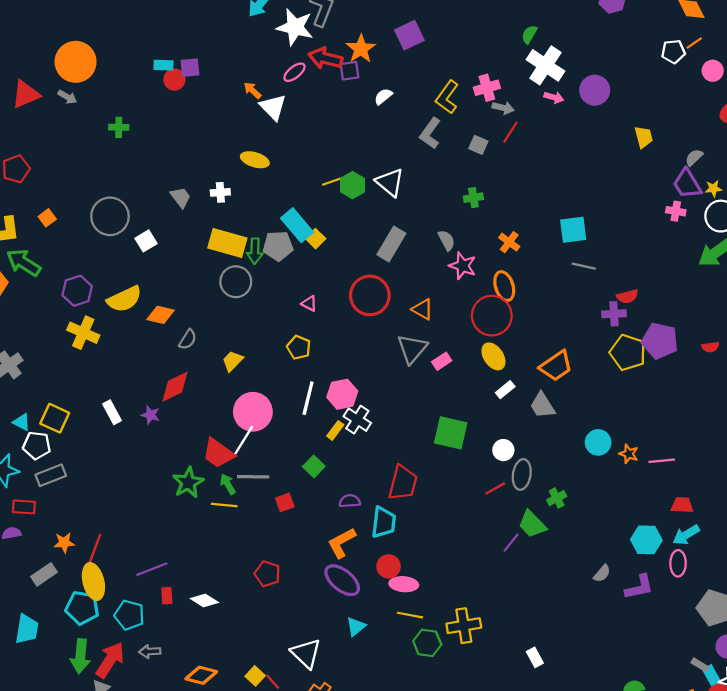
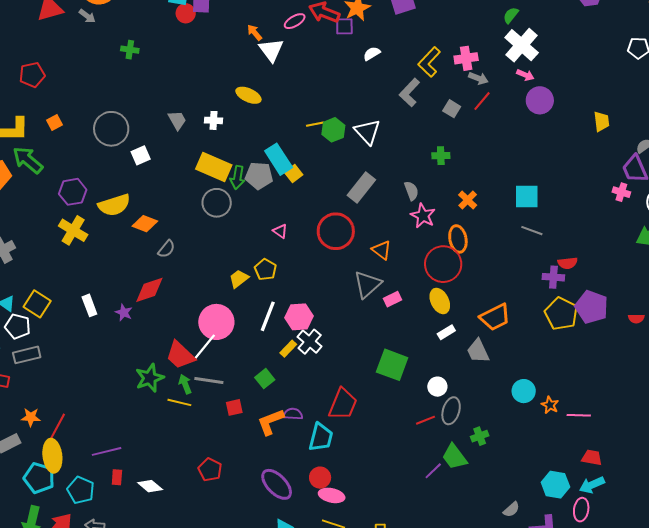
purple circle: (595, 90) -> (540, 100), moved
yellow trapezoid: (233, 361) -> (239, 279), moved
orange L-shape: (342, 543) -> (271, 422), moved

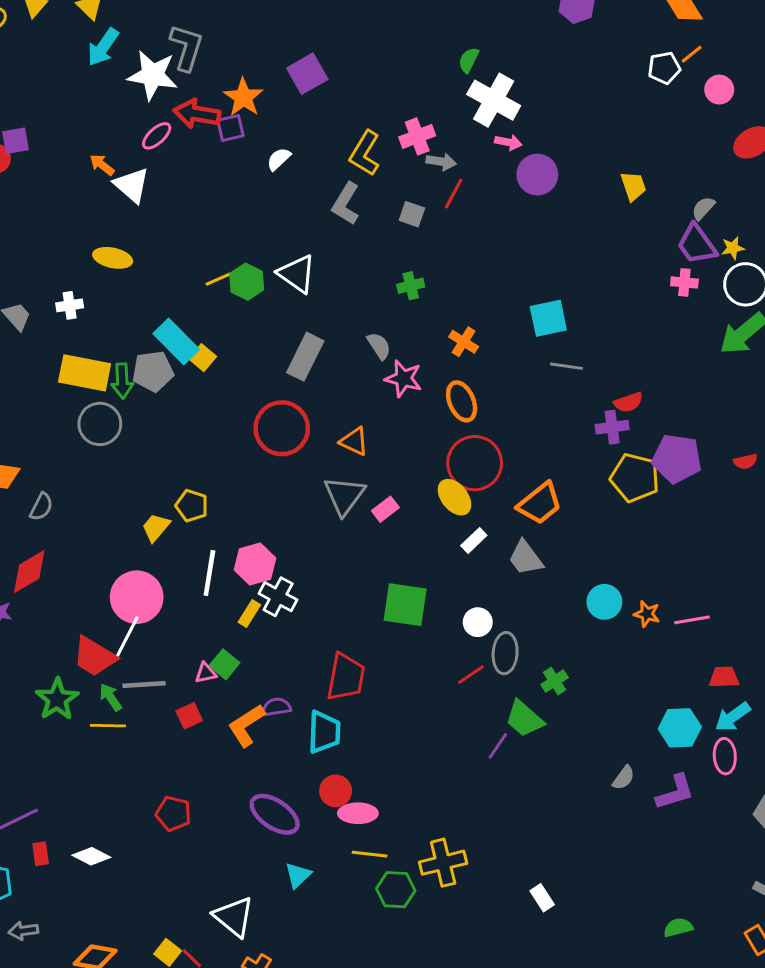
pink triangle: (280, 231) -> (206, 673), moved, turned -35
red circle: (443, 264) -> (475, 463), moved

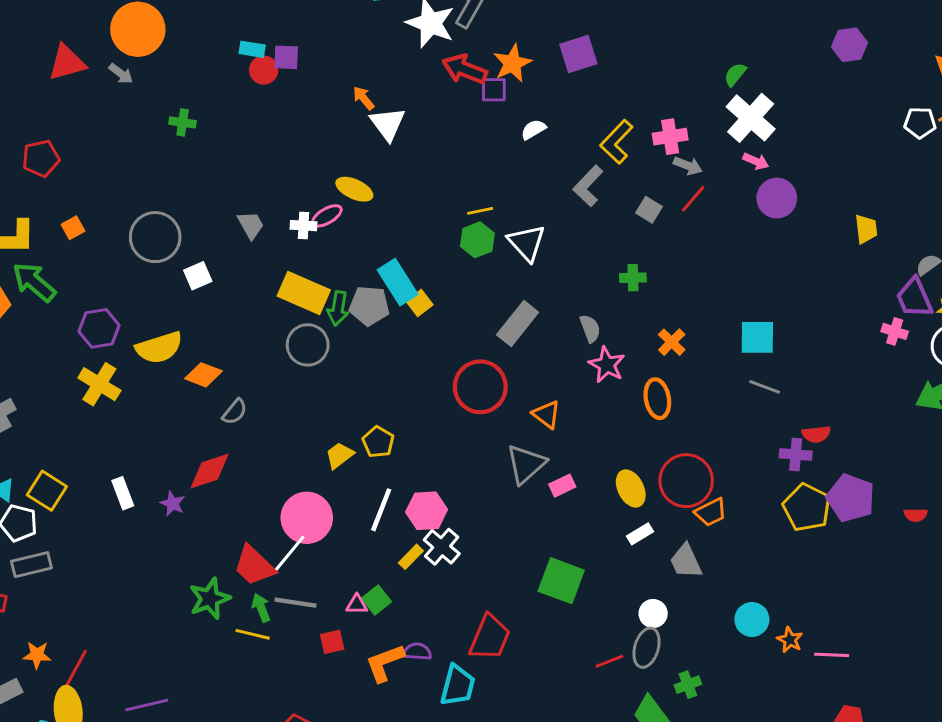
pink ellipse: (157, 136) -> (327, 216), moved
yellow line: (218, 279) -> (480, 211), moved
red circle: (475, 463) -> (686, 481), moved
orange trapezoid: (540, 503) -> (711, 512), size x0.7
white circle: (478, 622) -> (653, 614), moved

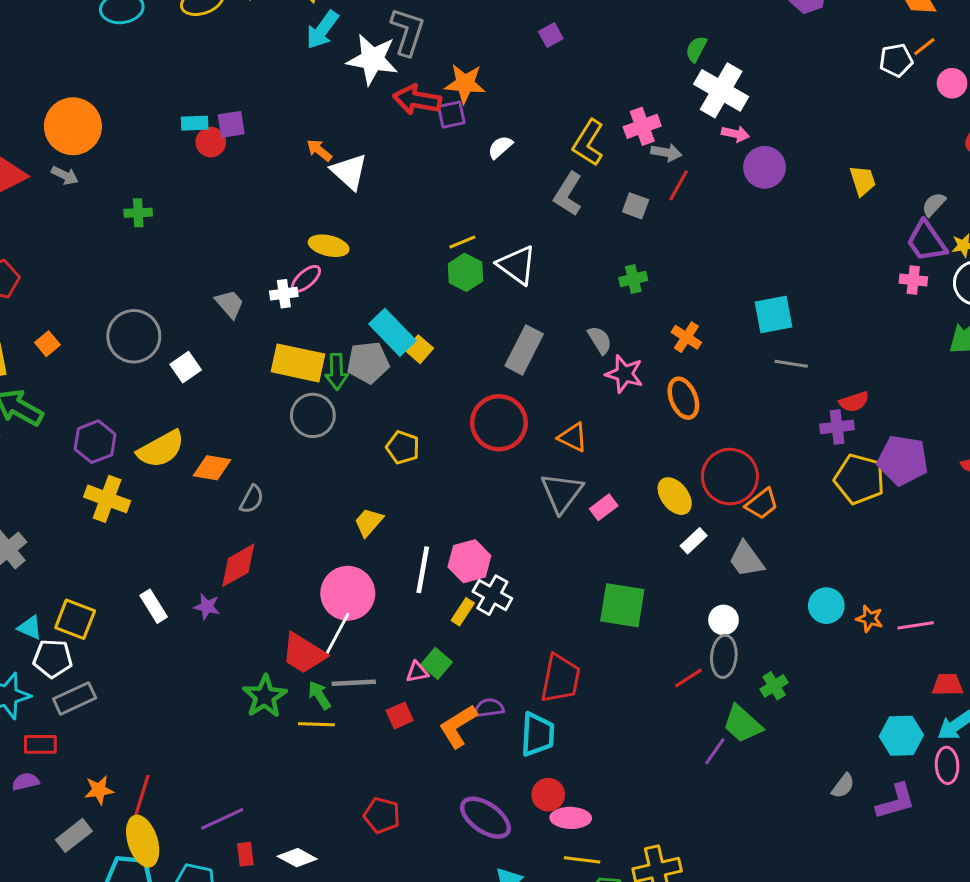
purple square: (578, 54) -> (551, 35), moved, size x0.6
orange star: (512, 63) -> (465, 84), turned -30
yellow pentagon: (378, 442) -> (403, 447), moved

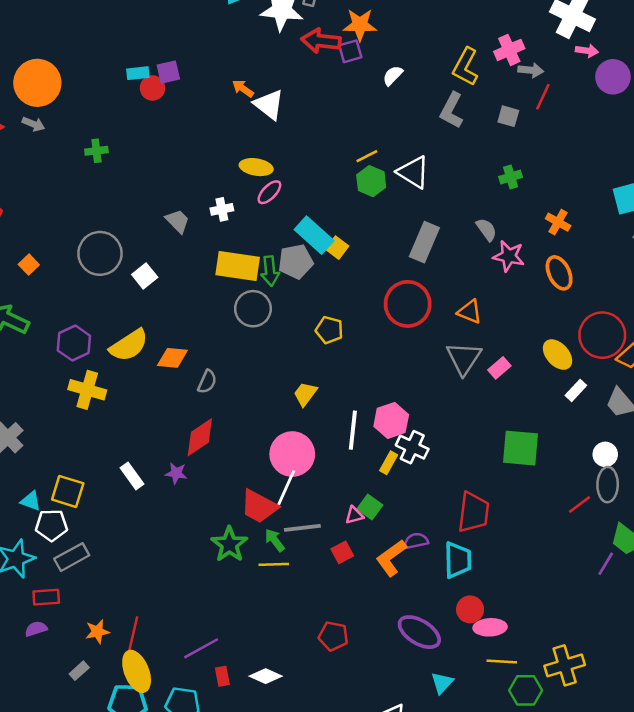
pink ellipse: (306, 279) -> (269, 192), moved
gray rectangle: (74, 835) -> (79, 671), size x0.7

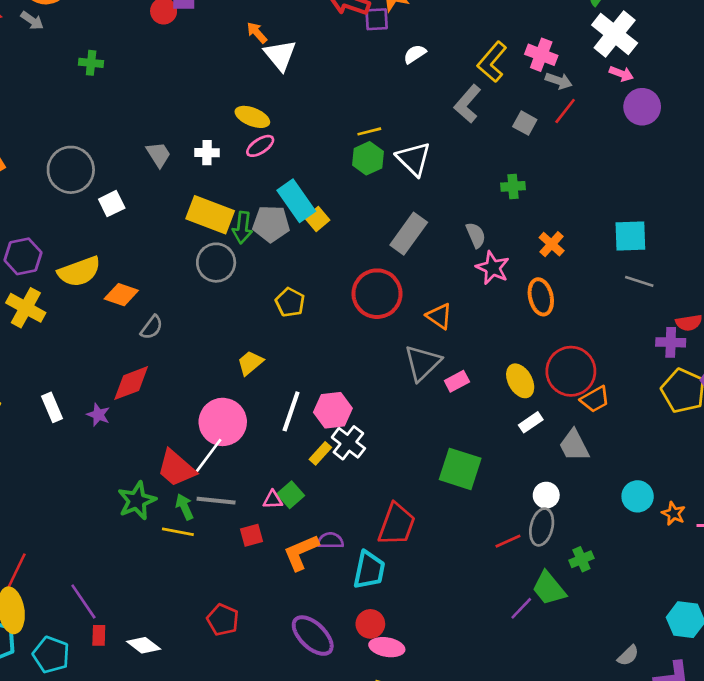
pink cross: (509, 50) -> (541, 55), turned 32
purple line: (201, 648) -> (83, 602), turned 72

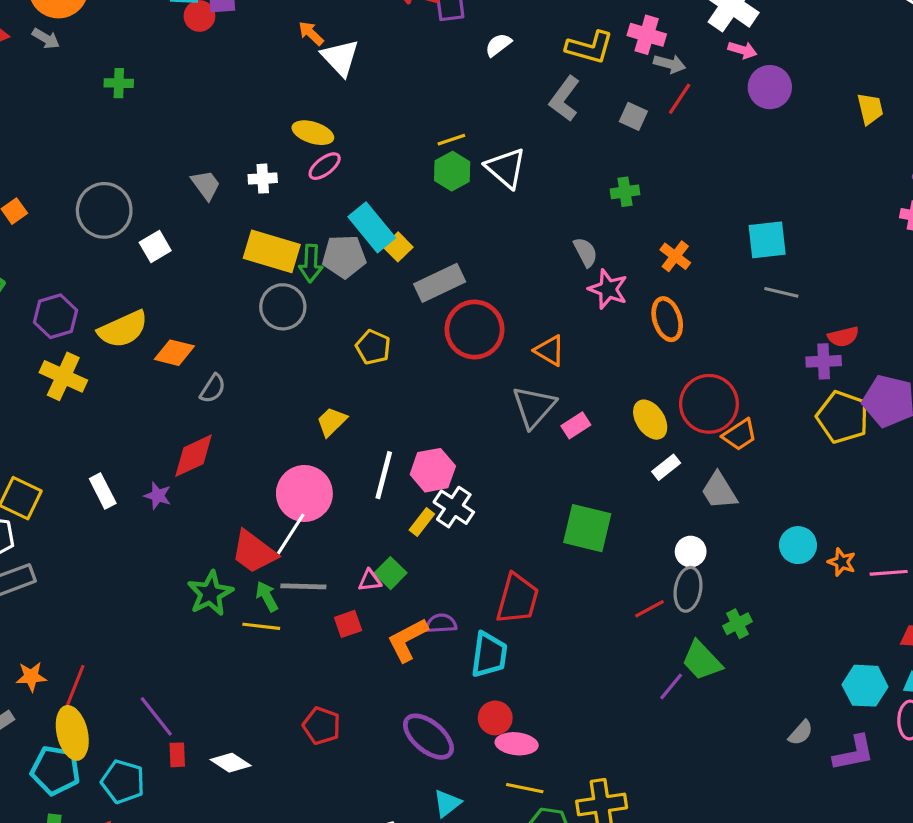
yellow L-shape: (492, 62) -> (590, 47), turned -111
gray rectangle: (409, 234) -> (440, 283), moved, turned 33

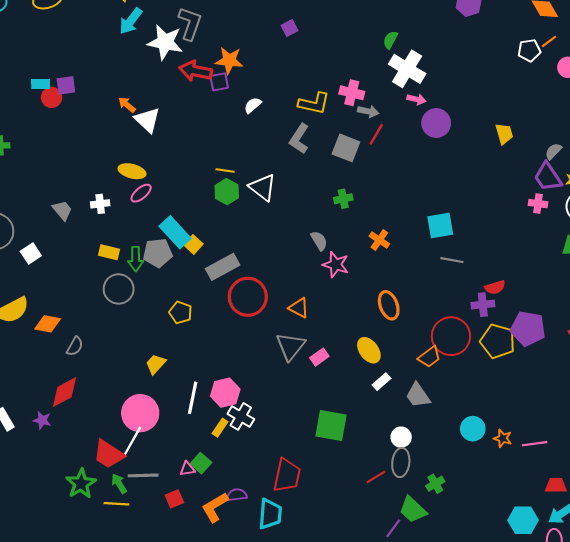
gray square: (633, 116) -> (346, 148), size x1.5
yellow line: (451, 140) -> (225, 171), turned 30
yellow rectangle: (272, 251) -> (109, 252), size x0.6
orange ellipse: (667, 319) -> (389, 305), moved
red circle: (709, 404) -> (451, 336), moved

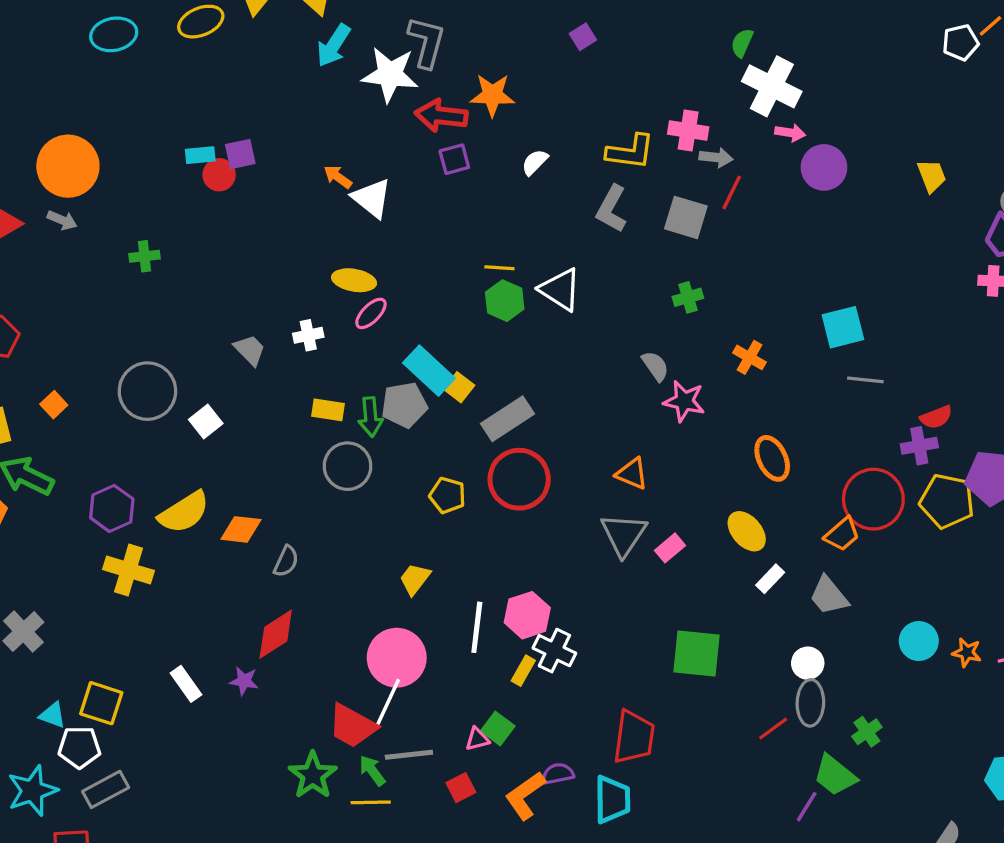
purple square: (219, 82) -> (454, 159), moved
red circle: (248, 297) -> (519, 479), moved

